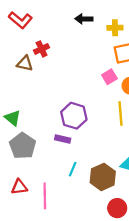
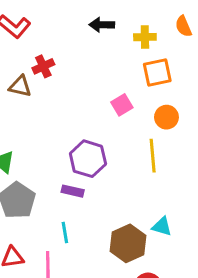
pink square: (109, 77) -> (122, 105), moved
cyan line: (73, 169) -> (65, 233), moved, turned -32

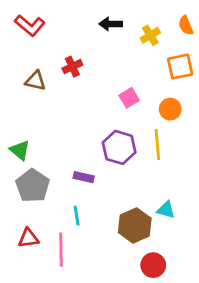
yellow cross: (145, 37) -> (150, 35), turned -30
red cross: (43, 66) -> (72, 67), moved
orange square: (157, 72) -> (180, 67), moved
purple hexagon: (88, 159) -> (119, 147), moved

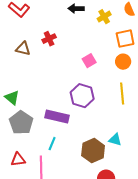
orange circle: (170, 109) -> (123, 62), moved
yellow line: (157, 145) -> (122, 94), moved
purple rectangle: (84, 177) -> (57, 117), size x1.6
cyan line: (77, 215) -> (52, 144), turned 32

